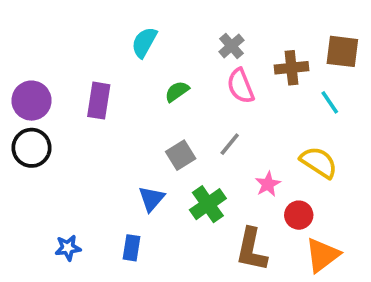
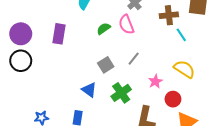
pink semicircle: (241, 86) -> (126, 24), moved
cyan line: (330, 102) -> (181, 35), moved
blue triangle: (151, 199) -> (89, 90), turned -35

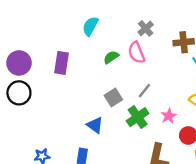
green cross: (121, 93) -> (138, 117), moved

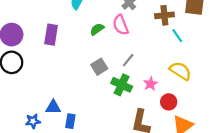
green cross: (138, 117) -> (122, 85), turned -30
blue triangle: (95, 125) -> (53, 107), moved, turned -35

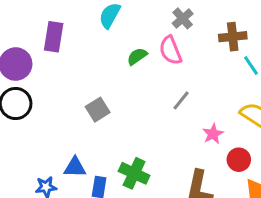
purple rectangle: (51, 35) -> (54, 37), moved
gray square: (99, 67) -> (98, 110), moved
green cross: (122, 85) -> (134, 173), moved

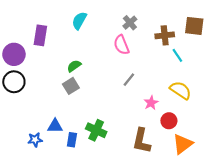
green semicircle: (137, 56) -> (74, 66), moved

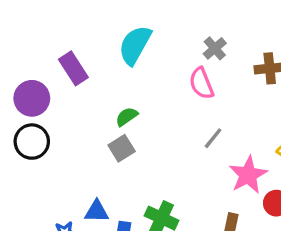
cyan semicircle: (79, 21) -> (135, 45), size x1.4
purple rectangle: (40, 35) -> (73, 68), turned -42
pink star: (151, 103) -> (248, 175), size x1.6

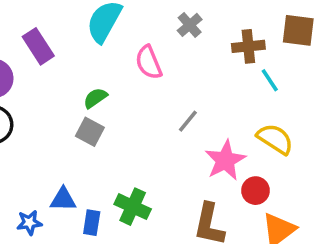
pink semicircle: (201, 83) -> (149, 62), moved
gray square: (122, 148) -> (90, 132), turned -30

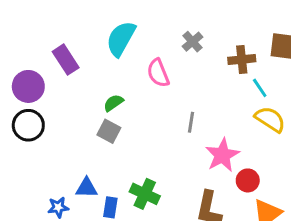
gray line: (188, 121) -> (191, 122), turned -30
yellow semicircle: (275, 139) -> (270, 119), moved

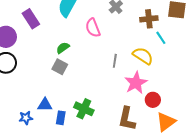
yellow semicircle: (270, 119) -> (143, 56), moved

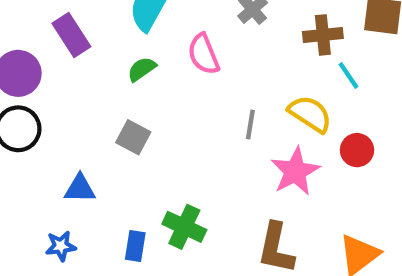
green semicircle: (63, 48) -> (142, 69), moved
red circle: (153, 100) -> (357, 150), moved
blue triangle: (45, 105) -> (80, 188), moved

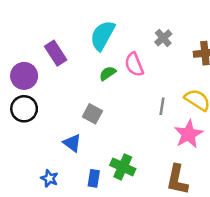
green semicircle: (142, 69) -> (108, 73), moved
blue triangle: (80, 188) -> (72, 143), moved, turned 36
blue star: (61, 246) -> (49, 178), turned 30

